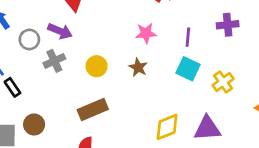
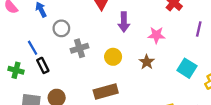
purple arrow: (60, 31) -> (124, 22), moved, turned 60
purple line: (188, 37) -> (199, 29), moved

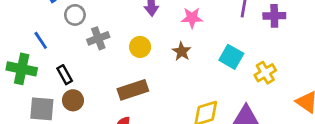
black rectangle: (43, 65) -> (65, 75), moved
green cross: (16, 70) -> (22, 69), size x1.5

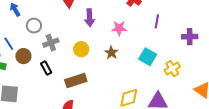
purple cross: (274, 16) -> (190, 37), moved
black rectangle: (65, 75) -> (46, 68), moved
brown circle: (73, 100) -> (23, 56), moved

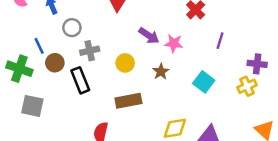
purple arrow: (90, 18) -> (149, 36), moved, turned -60
black rectangle: (46, 68) -> (80, 80), size x1.5
yellow cross: (172, 69) -> (247, 86), moved
brown rectangle: (76, 80) -> (128, 101), moved

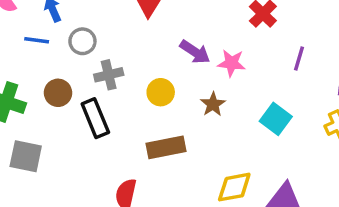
blue line: (39, 46) -> (37, 40), moved, turned -56

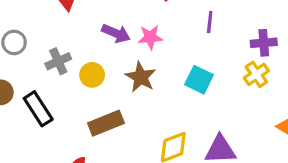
gray cross: (109, 75) -> (58, 61), moved
brown star: (213, 104) -> (141, 77), size x1.4

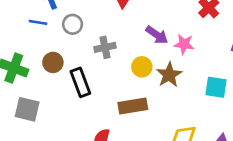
yellow circle: (92, 75) -> (142, 67), moved
cyan square: (199, 80) -> (216, 87), turned -30

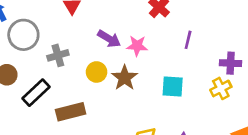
gray circle: (73, 24) -> (23, 35), size x1.5
black rectangle: (80, 82) -> (36, 93), turned 72
brown rectangle: (133, 106) -> (71, 112), moved

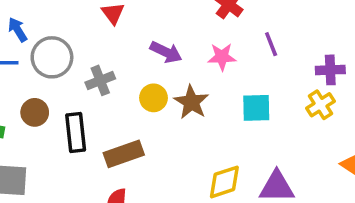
purple line: (188, 40) -> (271, 44), turned -30
pink star: (137, 46) -> (222, 57), moved
black rectangle: (36, 93) -> (76, 132), turned -48

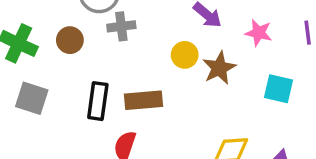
gray cross: (100, 80) -> (121, 26), moved
black rectangle: (76, 132) -> (98, 101), moved

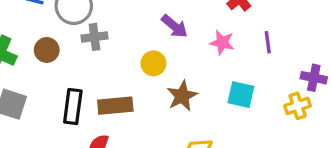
brown star: (219, 68) -> (182, 96), moved

